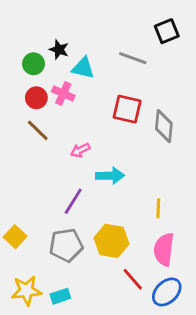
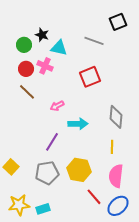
red square: (127, 109) -> (90, 77), turned -35
gray diamond: (164, 126) -> (116, 117), moved

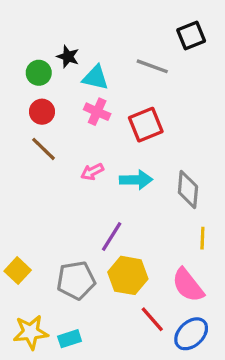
pink cross: (45, 66) -> (97, 112), moved
cyan arrow: (78, 124) -> (136, 180), moved
purple line: (52, 142) -> (112, 237), moved
yellow line: (112, 147) -> (202, 238), moved
pink semicircle: (116, 176) -> (188, 285), turned -45

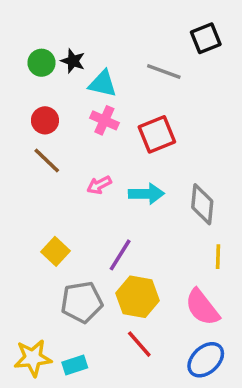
green circle: (39, 73) -> (42, 63), moved
yellow square: (18, 271) -> (55, 251), moved
red line: (152, 319) -> (139, 344), moved

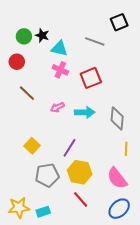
red circle: (45, 120) -> (17, 62), moved

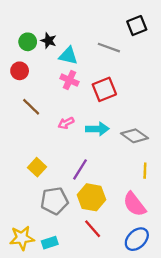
gray diamond: (117, 118) -> (134, 136), turned -60

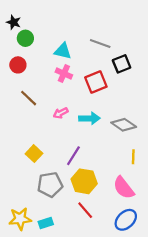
black square: (137, 26) -> (122, 64), moved
black star: (49, 41) -> (14, 22), moved

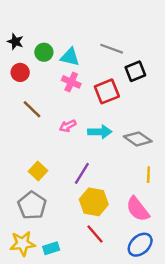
black star: (14, 22) -> (15, 42), moved
green circle: (25, 38) -> (44, 52), moved
gray pentagon: (50, 185) -> (32, 205), moved, turned -30

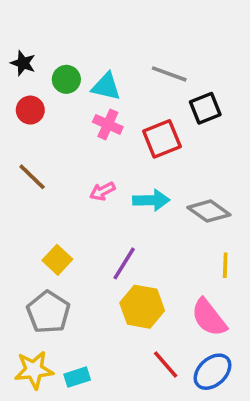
brown line: (32, 109) -> (32, 177), moved
red line: (95, 234) -> (166, 364), moved

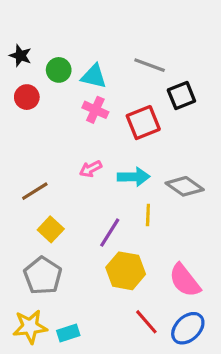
brown line: (32, 177) -> (35, 191), moved, turned -76
yellow line: (225, 265) -> (148, 215), moved

